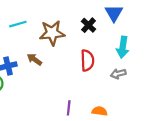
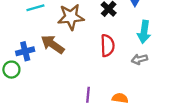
brown arrow: (34, 59) -> (53, 44), size x1.5

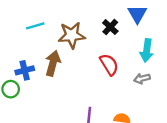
brown arrow: (53, 44) -> (53, 63), turned 70
red semicircle: (107, 46) -> (109, 65), turned -30

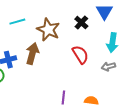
brown star: (72, 35) -> (48, 30), turned 30

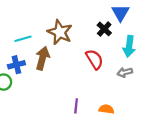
cyan line: (17, 22) -> (23, 39), moved
black cross: (81, 23) -> (104, 29), moved

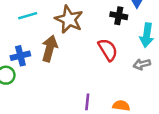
black cross: (104, 29) -> (119, 16), turned -32
cyan line: (23, 39) -> (28, 16), moved

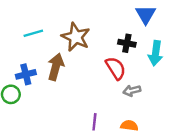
black cross: (119, 16) -> (127, 43), moved
gray arrow: (142, 64) -> (132, 91), moved

